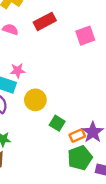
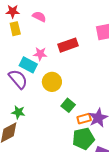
red rectangle: (45, 21) -> (68, 45), moved

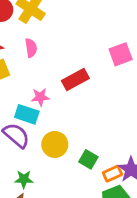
pink semicircle: (39, 17) -> (31, 48), turned 64
yellow circle: (52, 82) -> (55, 144), moved

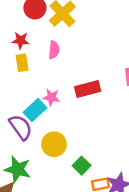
cyan rectangle: (27, 114) -> (35, 110), turned -75
green star: (24, 179) -> (18, 169), size x1.5

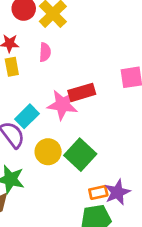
pink star: (51, 97) -> (62, 105), moved, size x1.6
green square: (82, 166) -> (80, 155), moved, size x1.6

